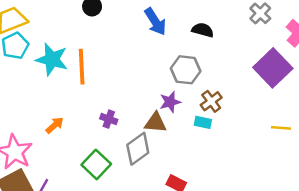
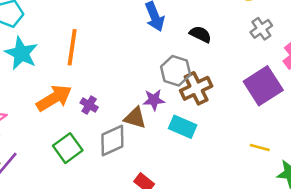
cyan star: (52, 59) -> (21, 53), moved
brown cross: (211, 101) -> (196, 88), moved, size x1.4
cyan rectangle: (203, 122) -> (183, 127), size x1.5
orange arrow: (55, 125) -> (54, 98), moved, size x1.8

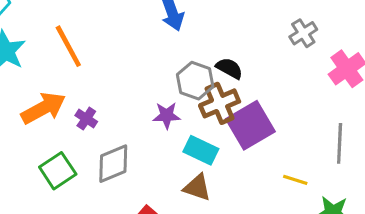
black semicircle: (200, 34) -> (229, 68), moved
orange line: (72, 47) -> (68, 46), turned -39
purple square: (263, 86) -> (250, 125), moved
brown triangle: (135, 118) -> (197, 188), moved

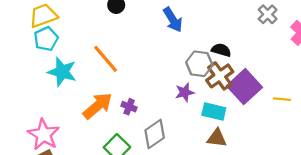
yellow line: (295, 180) -> (282, 99), moved

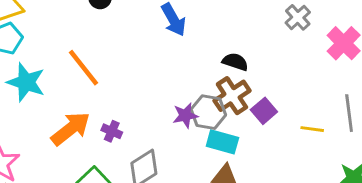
gray hexagon: (199, 64) -> (208, 112), moved
purple square: (245, 87) -> (264, 111), size x0.6

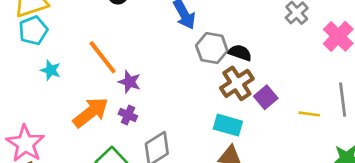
cyan star: (26, 82) -> (51, 70), size x0.6
gray hexagon: (208, 112) -> (212, 48), moved
purple star: (185, 115) -> (130, 82), moved, turned 30

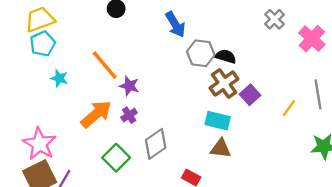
yellow line: (309, 114) -> (289, 108), turned -60
purple cross: (128, 115) -> (129, 115), turned 35

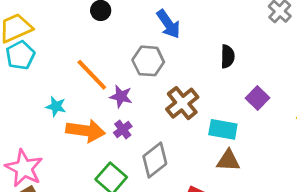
gray hexagon: (201, 53) -> (148, 61), moved
black semicircle: (226, 56) -> (228, 56), turned 78
cyan star: (59, 78) -> (56, 106), moved
brown cross: (224, 84) -> (182, 103), moved
orange arrow: (96, 114) -> (86, 131), turned 52

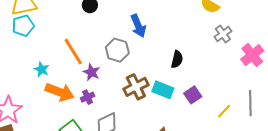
cyan rectangle: (223, 129) -> (163, 90), moved

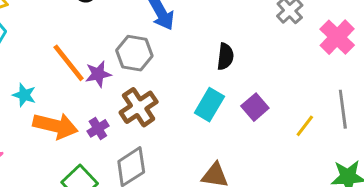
purple star: (91, 72) -> (98, 74), moved, turned -30
brown cross: (136, 87) -> (139, 107), moved
cyan rectangle: (163, 90) -> (209, 105), turned -75

